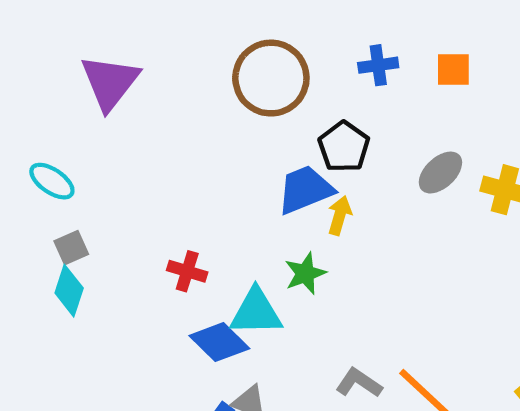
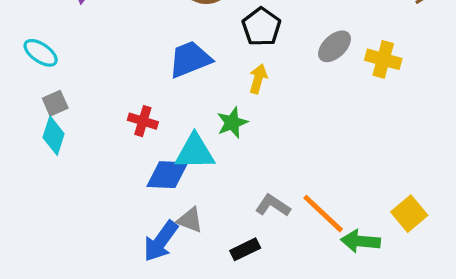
blue trapezoid: (305, 190) -> (190, 59), moved
blue diamond: (219, 342) -> (167, 175), turned -42

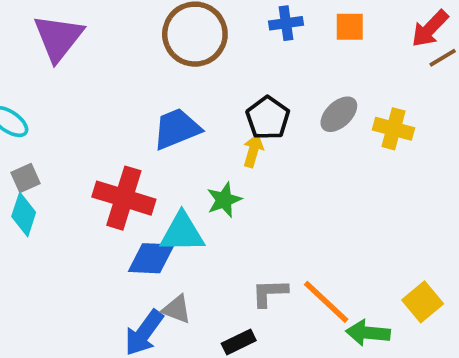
black pentagon: (261, 27) -> (268, 118), moved
red cross: (143, 121) -> (124, 198), size x1.8
gray L-shape: (273, 205) -> (270, 293), turned -36

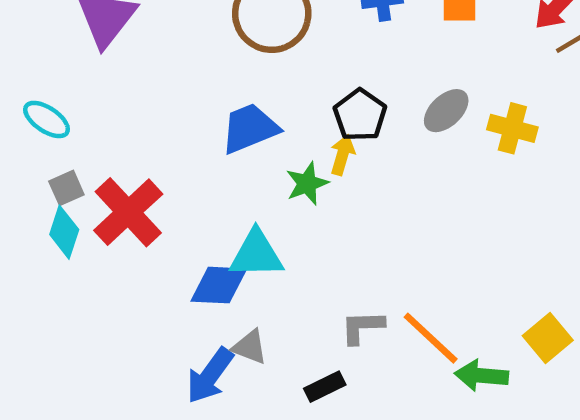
red cross: (124, 198) -> (128, 212), moved, turned 30
green star: (224, 200) -> (307, 184), moved

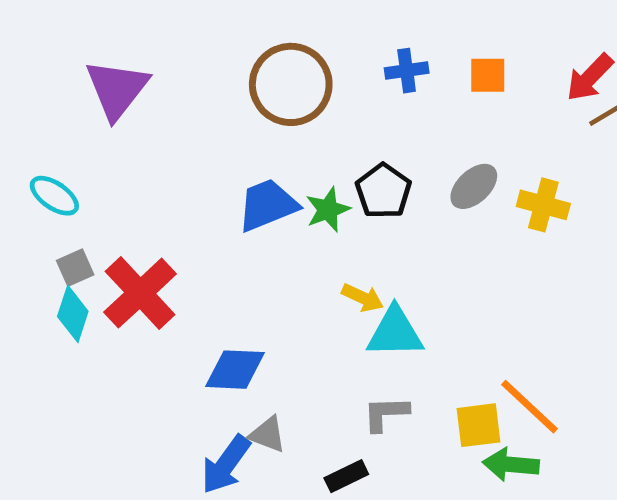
yellow arrow: (342, 155) -> (363, 298), moved, turned 99
green star: (307, 184) -> (328, 210), moved
cyan triangle: (256, 254) -> (395, 332), moved
orange line: (431, 338) -> (529, 407), moved
yellow square: (548, 338) -> (478, 425), moved, turned 33

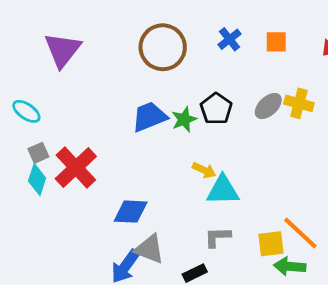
blue cross: (407, 71) -> (230, 39), turned -30
yellow cross: (543, 205) -> (299, 103), moved
gray triangle: (268, 434) -> (149, 249), size x1.4

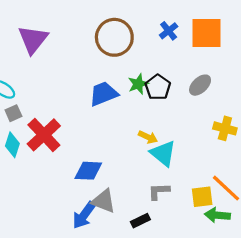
orange square: (276, 42) -> (207, 33), size x1.8
yellow cross: (299, 103) -> (225, 128), moved
green star: (184, 119) -> (138, 84), moved
gray square: (38, 153) -> (13, 113), moved
cyan triangle: (223, 190) -> (163, 153), turned 40

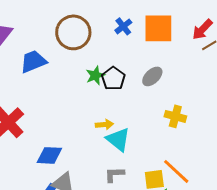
blue trapezoid: (104, 94) -> (33, 61), moved
yellow arrow: (148, 137) -> (104, 124), turned -30

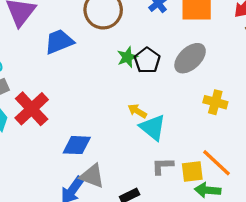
gray ellipse: (152, 76) -> (190, 58), size x1.4
yellow arrow: (104, 124) -> (137, 111), turned -144
gray L-shape: (114, 174) -> (163, 166), moved

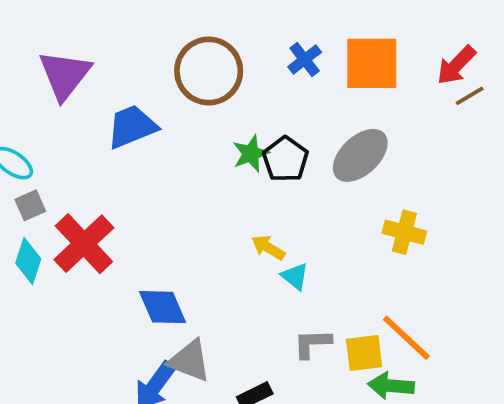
cyan triangle: (153, 127) -> (295, 276), size x0.6
blue diamond: (77, 145) -> (163, 307), turned 64

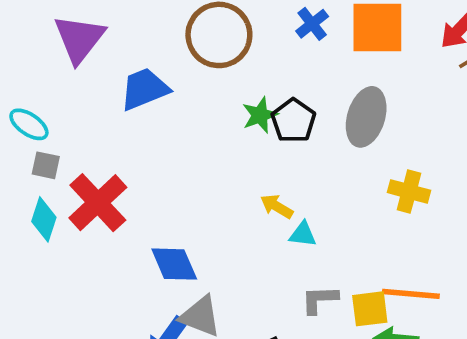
gray ellipse: (360, 155) -> (366, 117), turned -30
gray square: (30, 205) -> (46, 165), turned 36
cyan triangle: (295, 276) -> (303, 234), turned -32
orange line: (406, 338) -> (411, 294), turned -38

